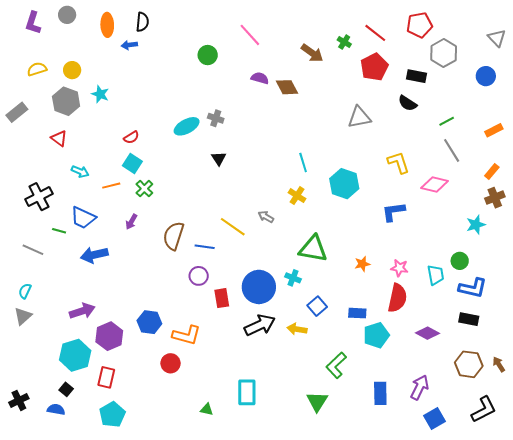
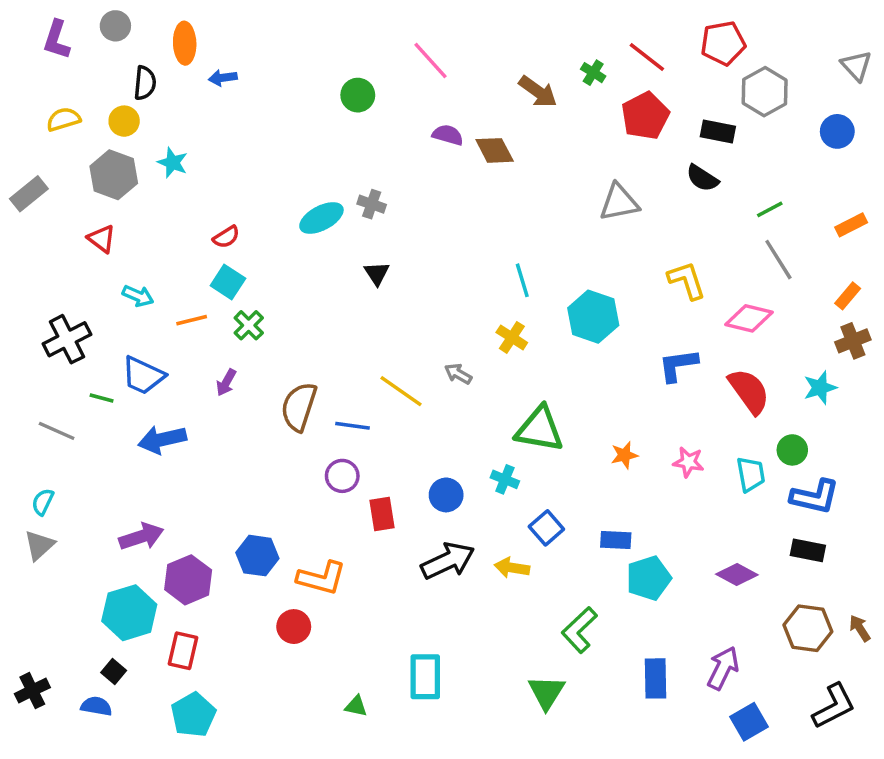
black semicircle: (142, 22) -> (145, 83), moved
blue circle: (259, 287) -> (446, 495), size x0.6
red semicircle: (397, 298) -> (749, 391), moved, turned -48

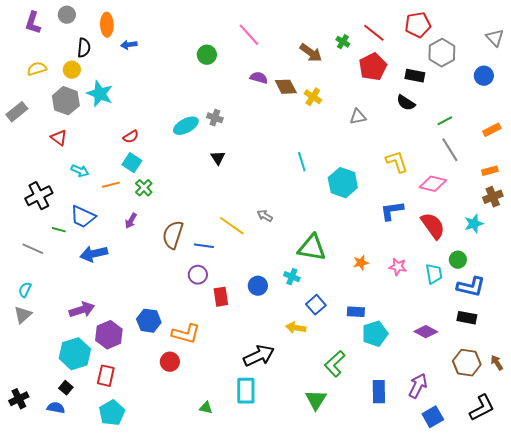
cyan star: (173, 163) -> (100, 94), size x1.5
gray triangle: (619, 202) -> (358, 117), size x0.7
orange rectangle: (848, 296) -> (490, 171), turned 35
yellow cross: (512, 337) -> (313, 97), moved
black arrow: (448, 561) -> (259, 356), moved

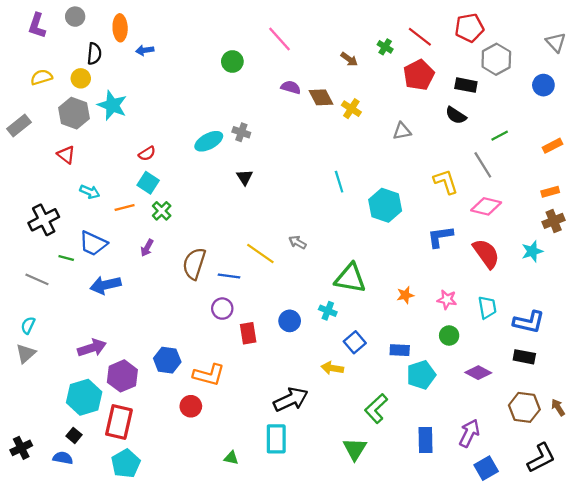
brown arrow: (311, 53) -> (349, 59), size x0.7
gray line: (450, 150) -> (483, 165), moved
green circle: (458, 260) -> (449, 336), moved
red rectangle: (106, 376) -> (119, 422), size x1.4

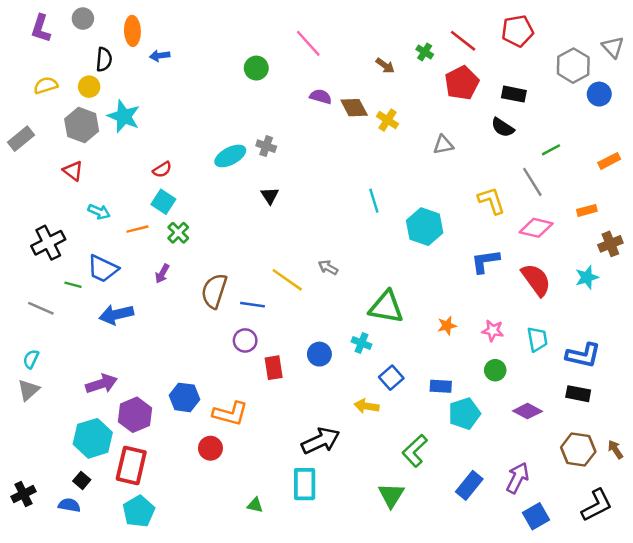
gray hexagon: (496, 59) -> (573, 66), moved
orange rectangle: (550, 192) -> (587, 210), moved
blue rectangle: (426, 440) -> (469, 485), turned 40

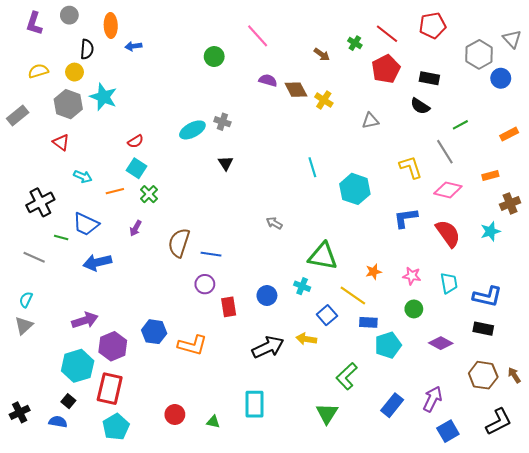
yellow line: (287, 280) -> (353, 296), moved
black arrow: (321, 441) -> (268, 347), moved
red circle: (210, 448) -> (175, 414), moved

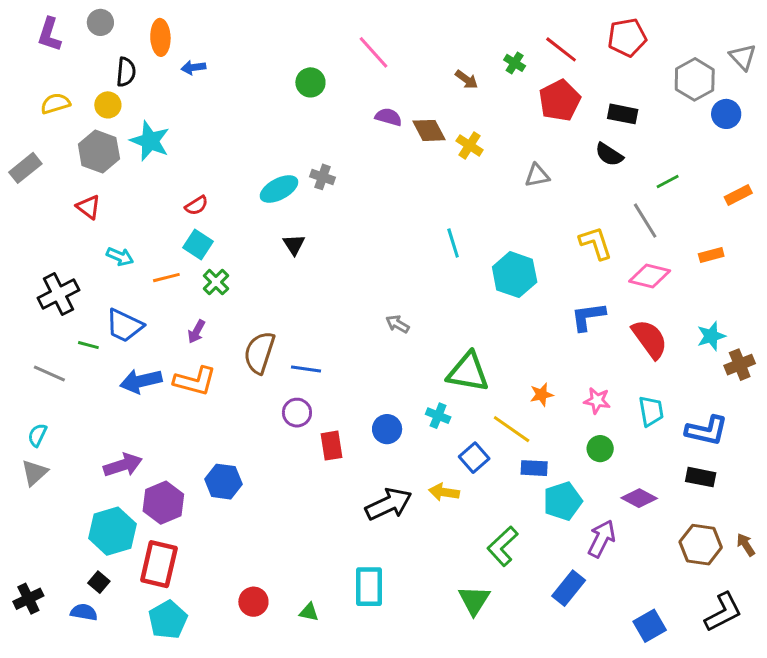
black triangle: (226, 163) -> (294, 245), moved
brown cross: (510, 203) -> (740, 365), moved
orange L-shape: (192, 345) -> (195, 381), moved
purple arrow: (432, 399) -> (602, 539), moved

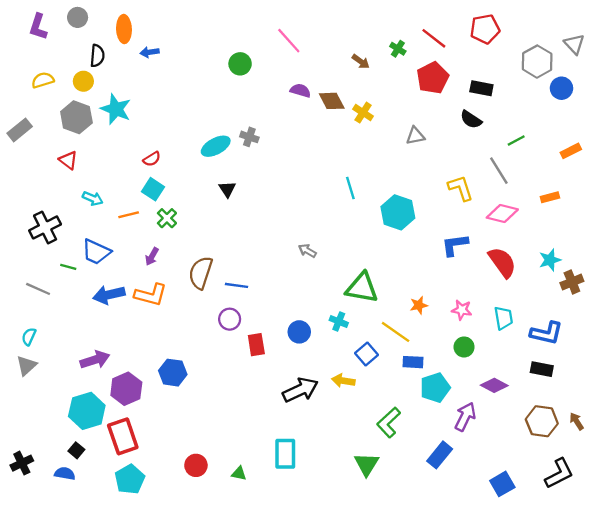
red rectangle: (159, 564) -> (123, 436), turned -32

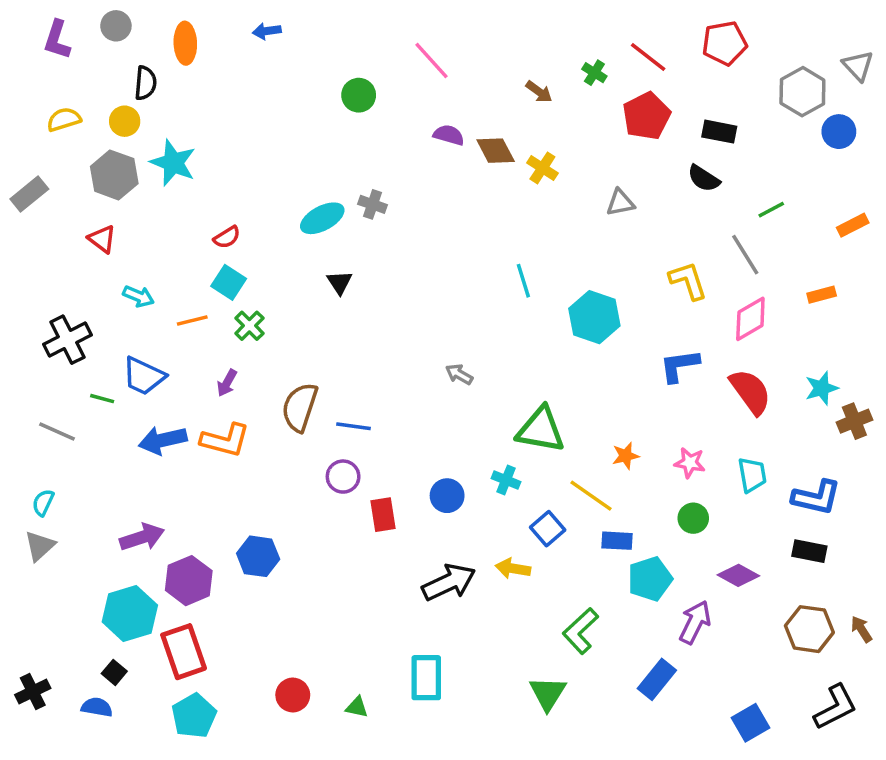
blue arrow: (150, 52) -> (267, 31), moved
pink diamond: (502, 214) -> (750, 319), turned -44

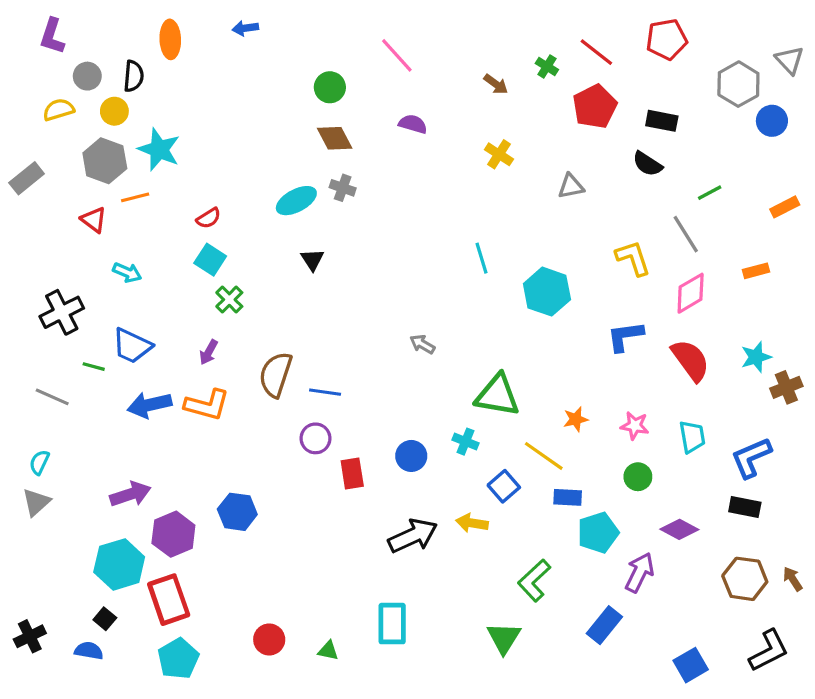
gray circle: (116, 26) -> (87, 76), moved
brown diamond: (496, 151) -> (335, 138), moved
orange line: (192, 321) -> (135, 197), moved
blue L-shape: (816, 497) -> (751, 458), turned 144

